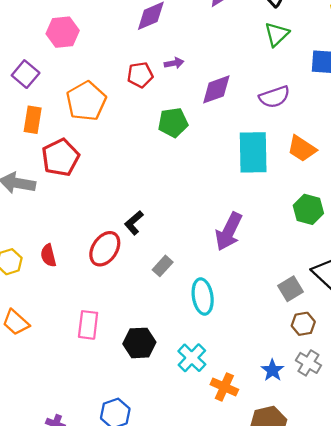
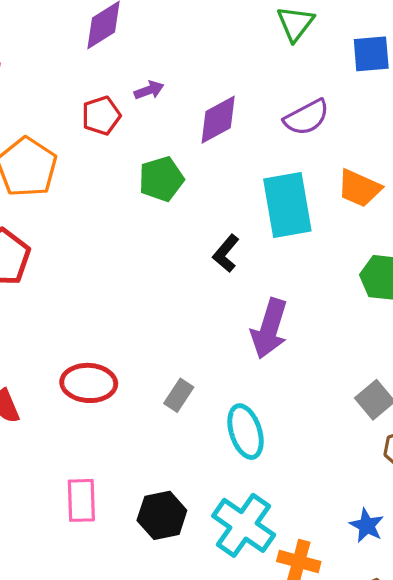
black L-shape: (134, 223) -> (226, 253), moved
red ellipse: (105, 249) -> (89, 383), turned 68
cyan cross: (192, 358) -> (244, 525), size x1.4

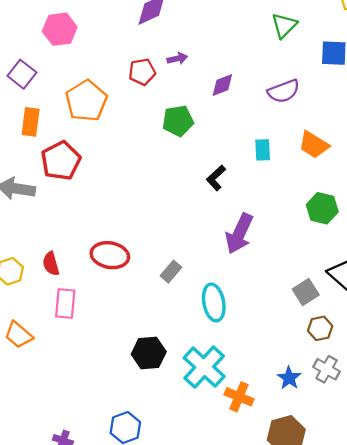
purple diamond: (218, 120) -> (222, 85), size x0.7
cyan rectangle: (287, 205) -> (263, 150), size x0.5
pink rectangle: (81, 500) -> (65, 303), moved

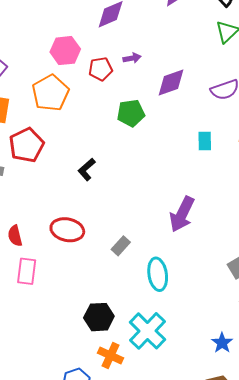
pink hexagon: (60, 29) -> (65, 51), moved
purple diamond: (222, 85) -> (171, 83), size x1.4
black L-shape: (216, 178) -> (87, 169), moved
orange cross: (239, 397) -> (111, 355), moved

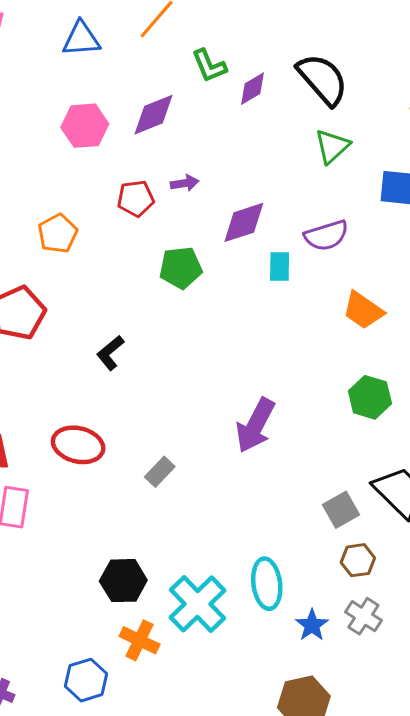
pink hexagon: (65, 51) -> (85, 126), moved
orange pentagon: (51, 93) -> (58, 234), size x0.7
cyan rectangle: (205, 141) -> (280, 266), moved
cyan ellipse: (158, 274) -> (267, 584), moved

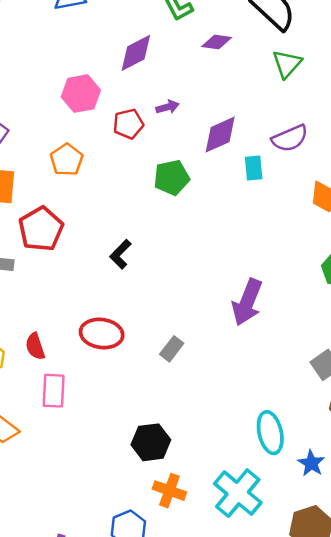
purple diamond: (252, 89) -> (217, 42), moved, turned 44
pink hexagon: (85, 126) -> (81, 94), moved
cyan cross: (197, 604) -> (238, 493), moved

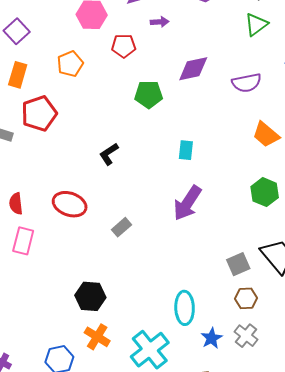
purple arrow: (168, 107) -> (160, 22), moved
cyan rectangle: (254, 168) -> (186, 150), moved
black L-shape: (120, 254) -> (109, 154), moved

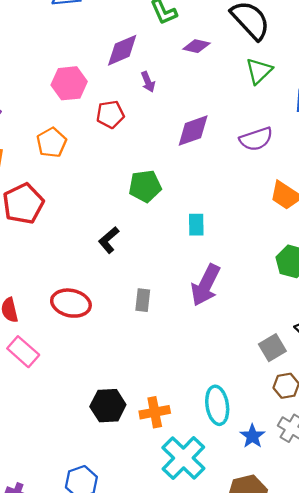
purple arrow: (160, 22) -> (148, 82), turned 78
green pentagon: (149, 94) -> (145, 186), moved
gray rectangle: (121, 227) -> (143, 300), moved, turned -36
pink rectangle: (23, 241) -> (23, 352), turned -56
orange cross: (97, 337) -> (155, 412), moved, turned -35

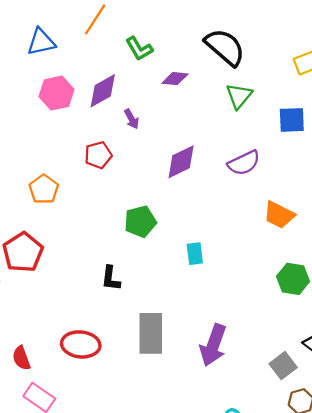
pink hexagon: (69, 83) -> (56, 93), moved
black L-shape: (109, 240) -> (111, 278), turned -36
purple arrow: (206, 285) -> (213, 345), moved
gray rectangle: (143, 300) -> (151, 333), size x1.8

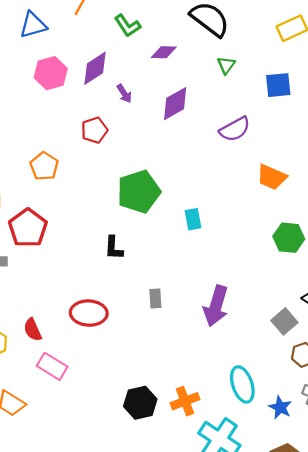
green triangle: (239, 96) -> (226, 65), size x0.7
purple diamond: (181, 162) -> (175, 104), moved
green pentagon: (140, 222) -> (139, 192), size x1.4
gray rectangle: (151, 333) -> (155, 298), size x0.5

